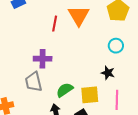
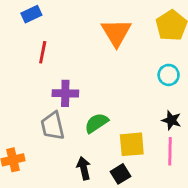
red line: (55, 24) -> (43, 52), moved
black star: (108, 73) -> (171, 120), moved
green semicircle: (65, 90) -> (96, 123), moved

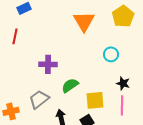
red line: (43, 52) -> (15, 36), moved
cyan circle: (169, 75) -> (111, 54), moved
gray trapezoid: (53, 126) -> (39, 99), moved, turned 65

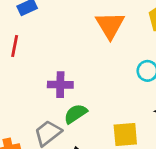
green semicircle: (70, 85) -> (76, 114), moved

